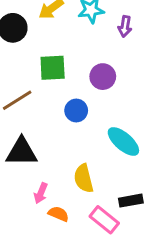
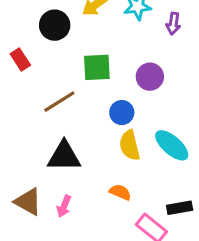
yellow semicircle: (84, 178) -> (130, 145), moved
pink arrow: (41, 193) -> (64, 206), moved
orange semicircle: (58, 214) -> (120, 192), moved

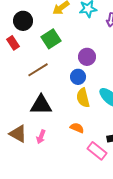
black circle: (55, 25) -> (23, 21), moved
green square: (97, 67) -> (51, 39), moved, turned -30
purple circle: (150, 77) -> (87, 57), moved

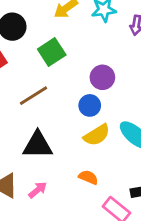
yellow semicircle: (83, 98) -> (97, 135), turned -108
pink arrow: (41, 137) -> (38, 190), turned -152

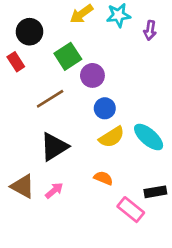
purple circle: (102, 77) -> (92, 75), moved
black triangle: (38, 145) -> (54, 147), turned -32

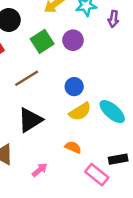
purple circle: (92, 75) -> (73, 40), moved
pink arrow: (54, 190) -> (40, 170), moved

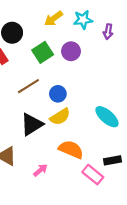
blue circle: (74, 87) -> (58, 94), moved
yellow semicircle: (80, 112) -> (60, 117), moved
orange semicircle: (73, 147) -> (71, 149), size x1.6

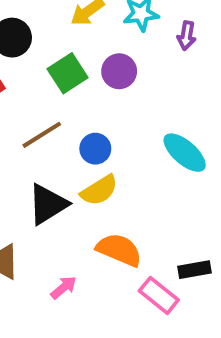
cyan ellipse: (107, 117) -> (185, 153), moved

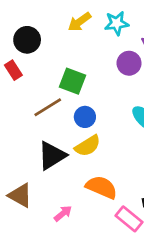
purple circle: (119, 71) -> (129, 63), moved
green square: (68, 73) -> (73, 81), moved, turned -36

